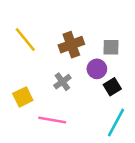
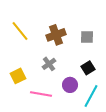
purple circle: (97, 69) -> (70, 85), moved

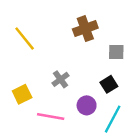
brown cross: (56, 35) -> (85, 29), moved
gray square: (87, 37) -> (116, 52), moved

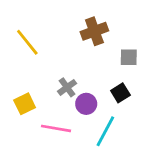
purple circle: (87, 105) -> (86, 104), moved
cyan line: (113, 119) -> (105, 131), moved

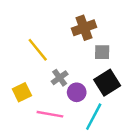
yellow line: (27, 42) -> (38, 50), moved
gray square: (129, 57) -> (102, 52), moved
black square: (120, 93) -> (107, 83), size x1.5

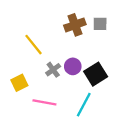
gray square: (102, 52) -> (100, 24), moved
purple circle: (77, 92) -> (73, 66), moved

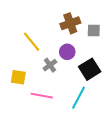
gray square: (100, 24) -> (94, 30), moved
purple circle: (73, 66) -> (67, 52), moved
yellow square: (19, 83) -> (18, 77), turned 35

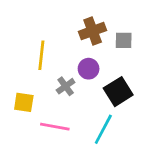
yellow line: (32, 42) -> (41, 55), turned 45

